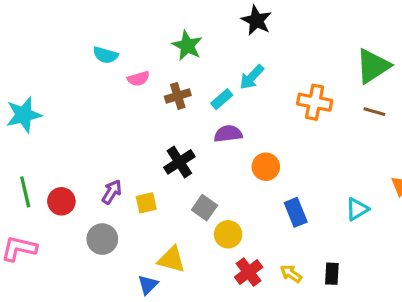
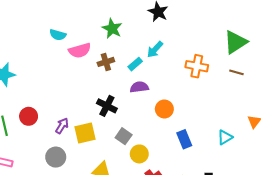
pink semicircle: (138, 79) -> (80, 50), size x1.5
black cross: (179, 162) -> (107, 106), turned -30
red circle: (61, 201) -> (29, 116), moved
yellow square: (146, 203) -> (85, 133), size x1.5

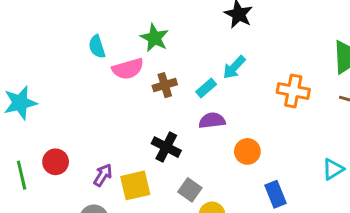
green star: (112, 29) -> (154, 38), moved
cyan semicircle: (58, 35) -> (97, 47), turned 56
cyan triangle: (225, 137) -> (333, 169), moved

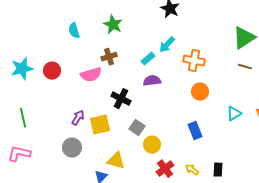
pink semicircle: (128, 69) -> (91, 75), moved
brown cross: (165, 85) -> (109, 57), moved
orange cross: (293, 91) -> (194, 61), moved
orange circle: (247, 151) -> (200, 92), moved
red circle: (56, 162) -> (52, 71), moved

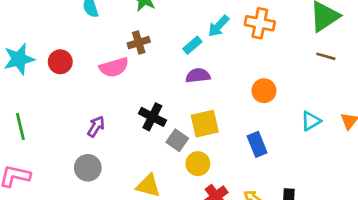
orange cross: (194, 61) -> (260, 23), moved
black cross: (121, 99) -> (152, 117), moved
yellow square: (100, 125) -> (205, 124), moved

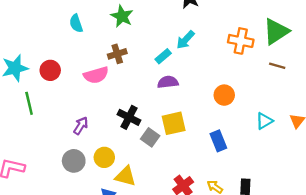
orange cross: (260, 23) -> (241, 41), moved
green line: (20, 126) -> (29, 103), moved
yellow circle: (198, 164) -> (104, 157), moved

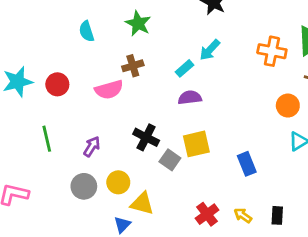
orange circle: (224, 95) -> (288, 106), moved
green line: (29, 103) -> (47, 139), moved

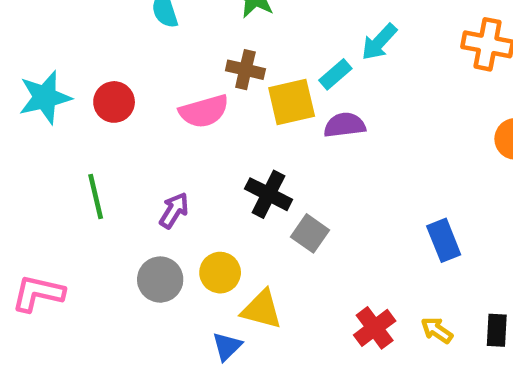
brown cross: (133, 66) -> (245, 70), turned 30
yellow square: (196, 144) -> (292, 102), moved

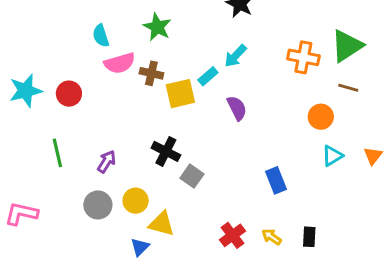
pink semicircle: (204, 111) -> (120, 63), moved
purple semicircle: (345, 125) -> (237, 108), moved, turned 70

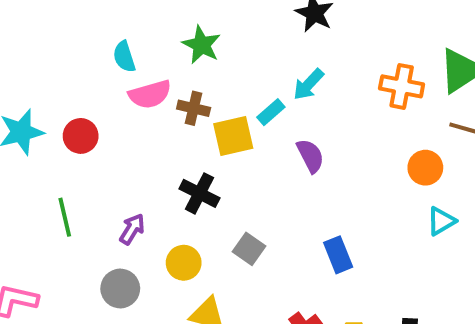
black cross: (166, 151) -> (199, 193), moved
blue rectangle: (276, 180) -> (338, 255), moved
yellow circle: (136, 201) -> (184, 263), moved

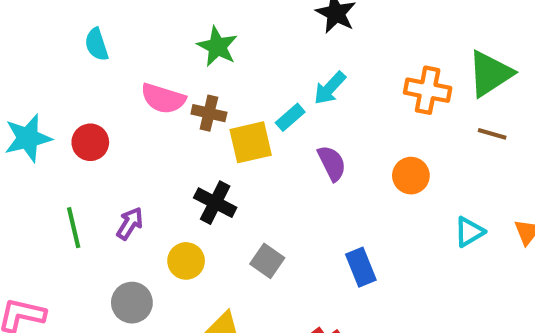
cyan semicircle: (124, 57) -> (97, 44), moved
pink semicircle: (150, 94) -> (163, 99), turned 33
orange circle: (425, 168) -> (411, 176), moved
purple arrow: (132, 229) -> (130, 223), moved
yellow circle: (184, 263) -> (186, 261), moved

